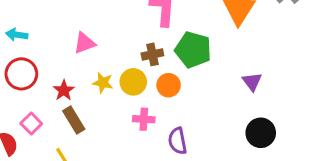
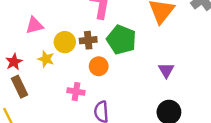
yellow circle: (133, 82) -> (65, 42), moved

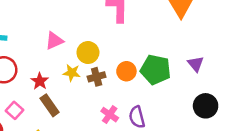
brown cross: (88, 40) -> (97, 77), moved
green pentagon: (121, 40) -> (156, 70), moved
pink cross: (76, 92) -> (110, 115), moved, turned 35

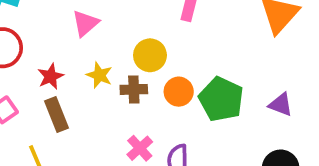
pink triangle: (54, 41) -> (85, 23), turned -30
yellow circle: (88, 53) -> (150, 55), moved
purple triangle: (196, 64) -> (281, 104), turned -42

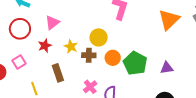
pink triangle: (85, 23) -> (52, 22), moved
purple triangle: (281, 104) -> (167, 68), turned -32
brown rectangle: (57, 114) -> (58, 73), moved

